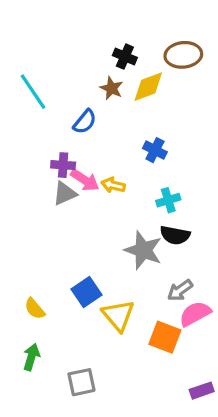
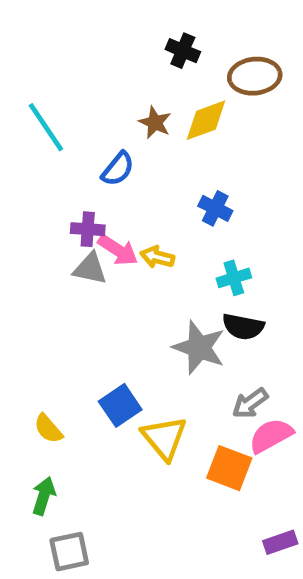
black cross: (125, 57) -> (183, 51), moved
gray triangle: (65, 193) -> (90, 269), turned 36
gray square: (81, 382) -> (69, 552), moved

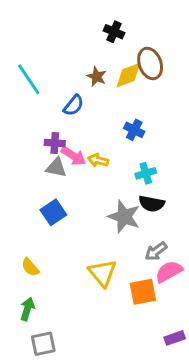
brown ellipse: (255, 76) -> (150, 64), moved, turned 76
blue square: (120, 405) -> (53, 212), moved
orange square: (229, 468) -> (143, 292), turned -32

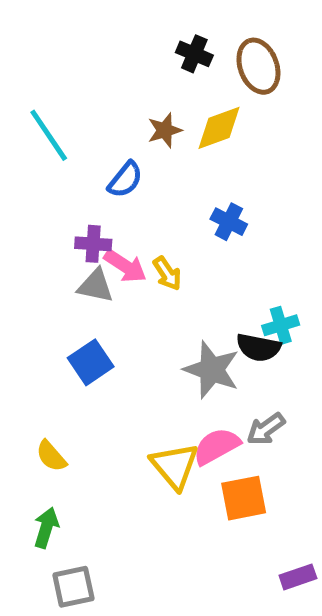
brown ellipse: (150, 64) -> (258, 66), moved
brown star: (97, 77) -> (165, 130), turned 30
yellow arrow: (98, 160) -> (167, 273), turned -138
cyan cross: (146, 173) -> (281, 325), moved
pink semicircle: (169, 271) -> (217, 446), moved

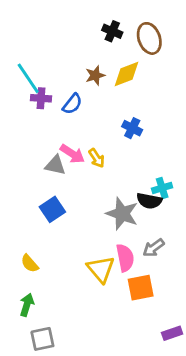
purple cross: (93, 244) -> (41, 98), moved
pink semicircle: (217, 446) -> (125, 258), turned 108

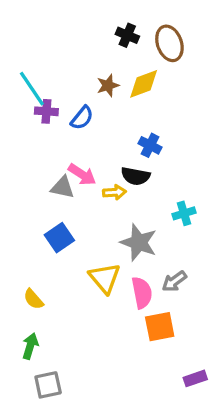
yellow arrow: (97, 158) -> (114, 192), moved, turned -60
black semicircle: (149, 201) -> (135, 176), moved
yellow triangle: (101, 269) -> (105, 278), moved

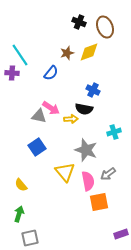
purple cross: (46, 111) -> (12, 73), moved

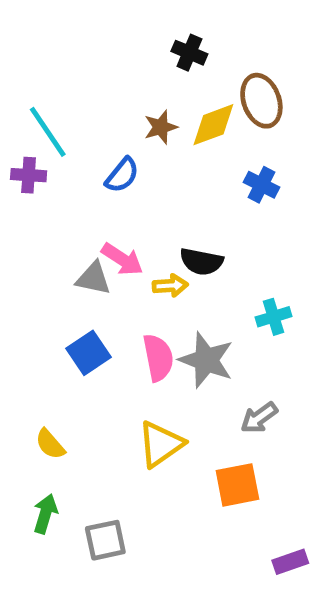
brown ellipse: (105, 27) -> (261, 101), moved
blue cross: (93, 90) -> (261, 185), moved
yellow triangle: (65, 172) -> (161, 444), moved, turned 35
pink semicircle: (88, 181) -> (158, 358), moved
gray square: (30, 238) -> (105, 540), moved

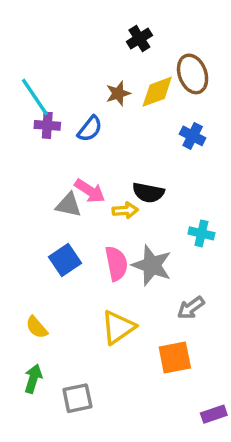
black cross: (189, 53) -> (139, 39), turned 35
purple cross: (29, 175) -> (47, 125), moved
cyan cross: (273, 317) -> (201, 233), turned 30

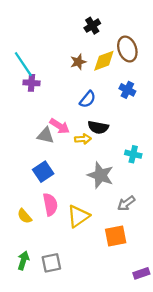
blue semicircle: (90, 129) -> (88, 99), moved
pink semicircle: (116, 264) -> (50, 204), moved
green arrow: (33, 379) -> (23, 261), moved

